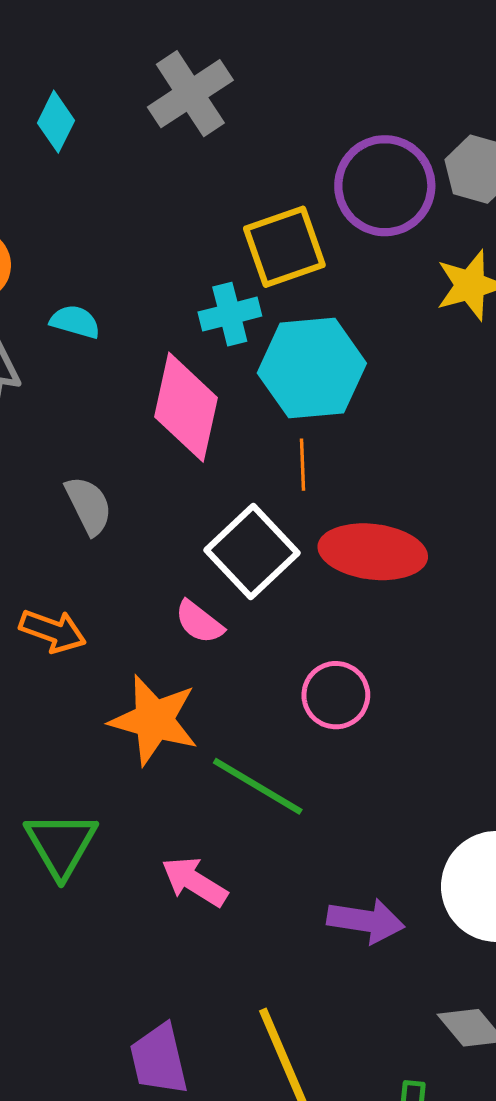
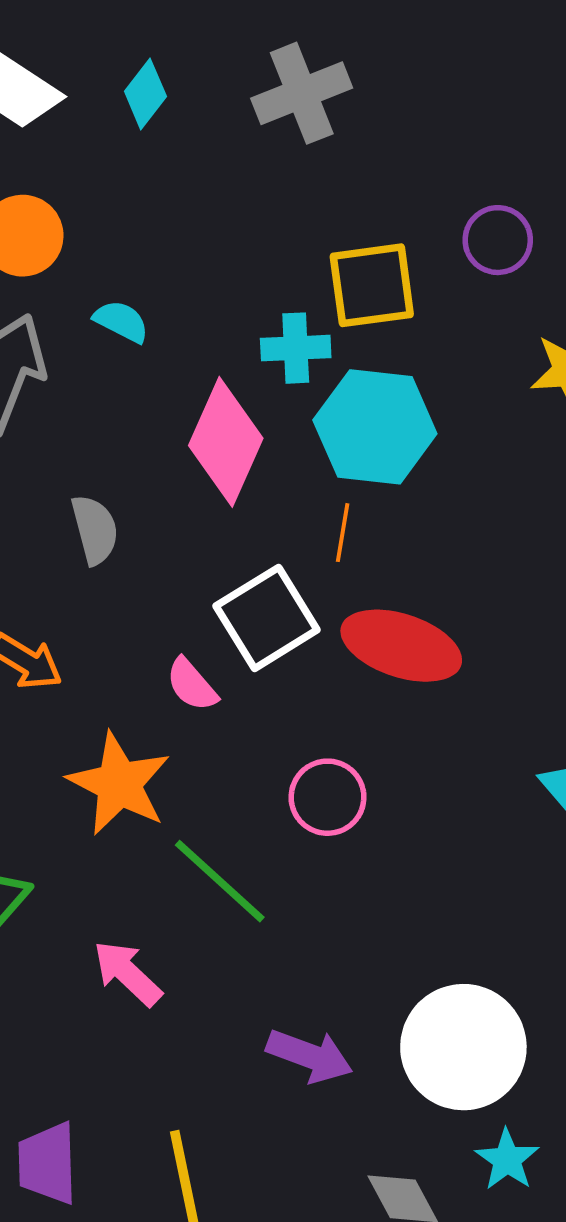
purple circle: (385, 186) -> (498, 240), size x0.6

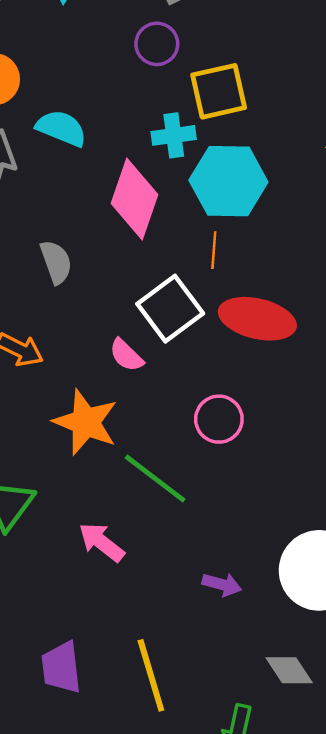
purple circle: (498, 240) -> (157, 44), moved
cyan semicircle: (121, 321) -> (61, 128), size x1.4
purple arrow: (310, 1056) -> (222, 584), size x0.7

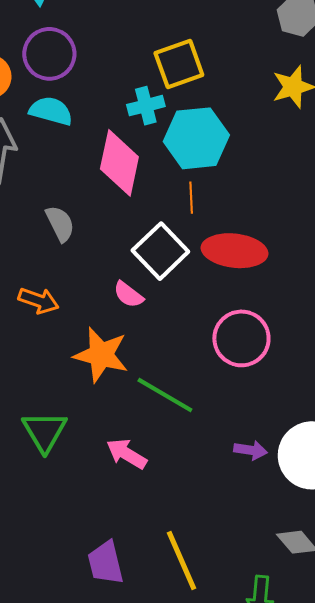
purple circle: (157, 44) -> (49, 54), moved, size x1.4
pink circle: (219, 419) -> (241, 338), moved, size x1.4
purple arrow: (222, 584) -> (251, 450), moved

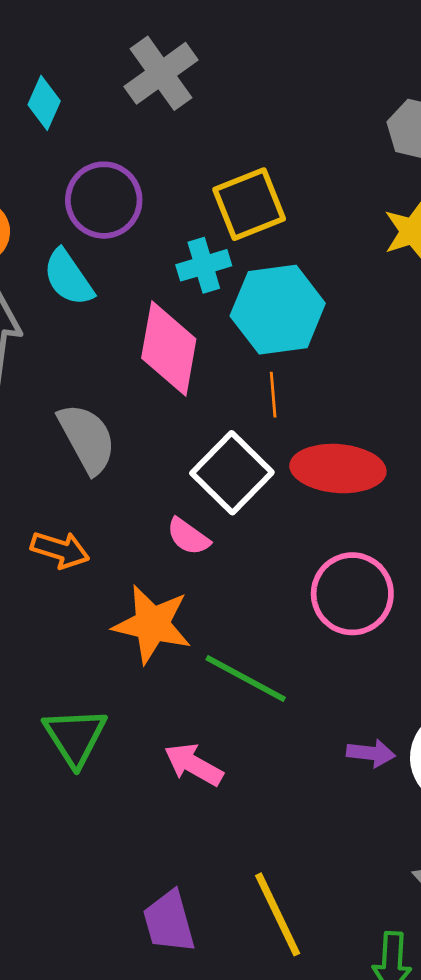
purple circle: (49, 54) -> (104, 200), moved
cyan semicircle: (51, 111) -> (68, 278), turned -138
gray semicircle: (60, 224) -> (87, 438), size x1.4

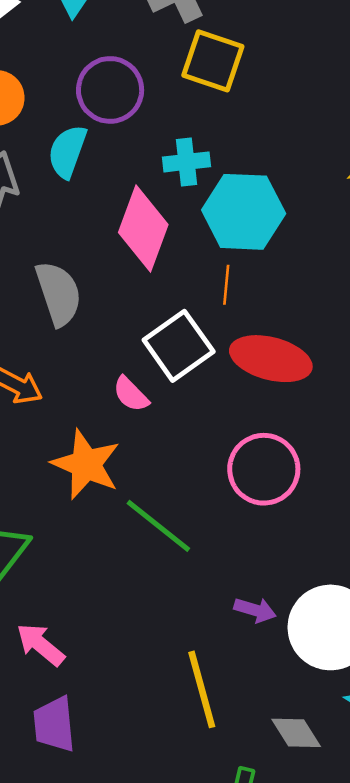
yellow square: (249, 204) -> (213, 61), moved, turned 30
cyan semicircle: (68, 278) -> (67, 152), turned 44
pink arrow: (194, 765) -> (41, 645), moved
yellow line: (278, 914) -> (202, 689), moved

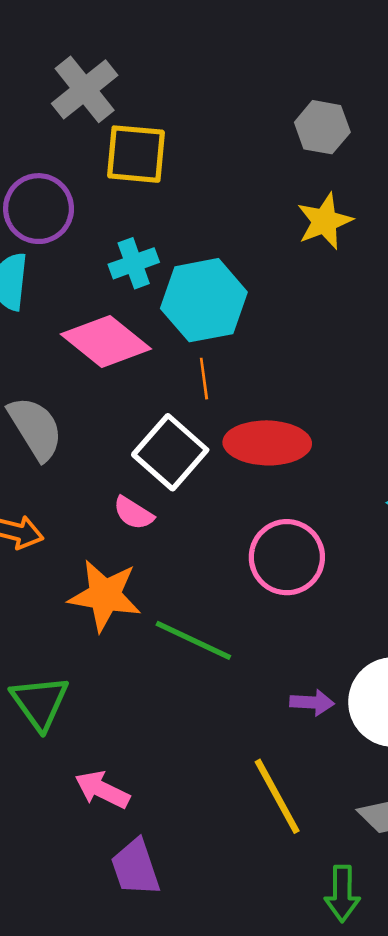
pink diamond: (143, 229) -> (106, 342), turned -58

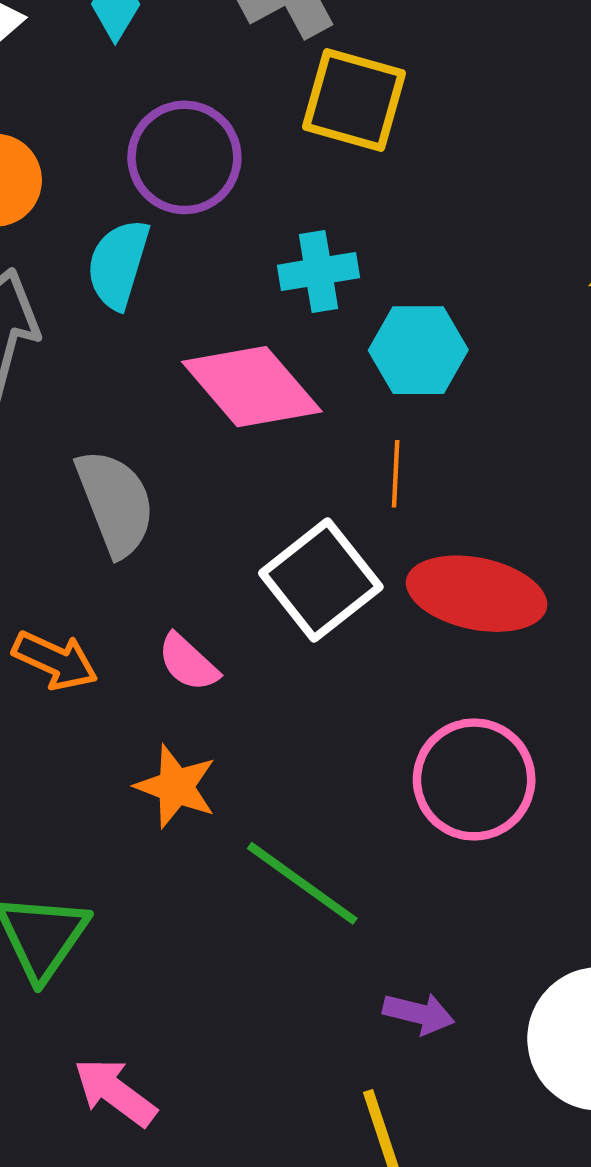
cyan hexagon: (204, 300) -> (418, 350), size x0.7
pink semicircle: (133, 513) -> (188, 662), moved
orange star: (105, 595) -> (176, 787), size x0.7
purple arrow: (312, 702) -> (419, 1013), moved

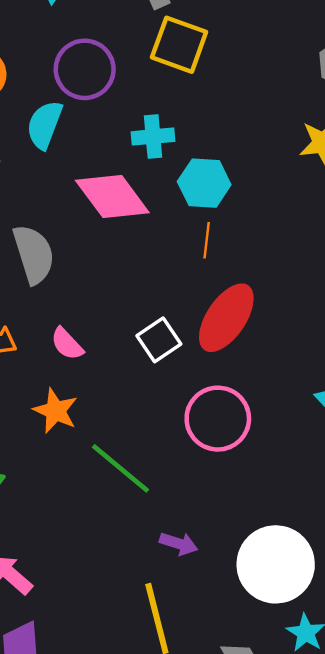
orange line: (396, 474) -> (207, 240), moved
white square: (321, 580) -> (159, 340), moved, size x0.7
red ellipse: (477, 594) -> (226, 318), turned -72

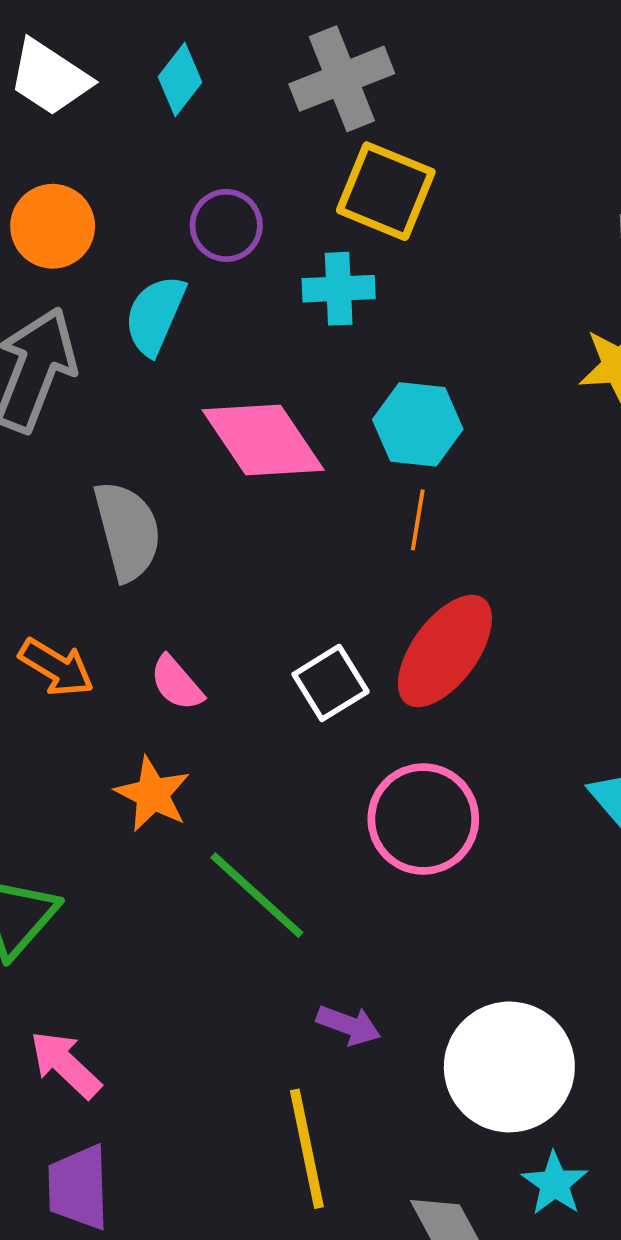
purple circle: (85, 69) -> (226, 225), size x0.7
cyan cross: (153, 137) -> (339, 289), moved

